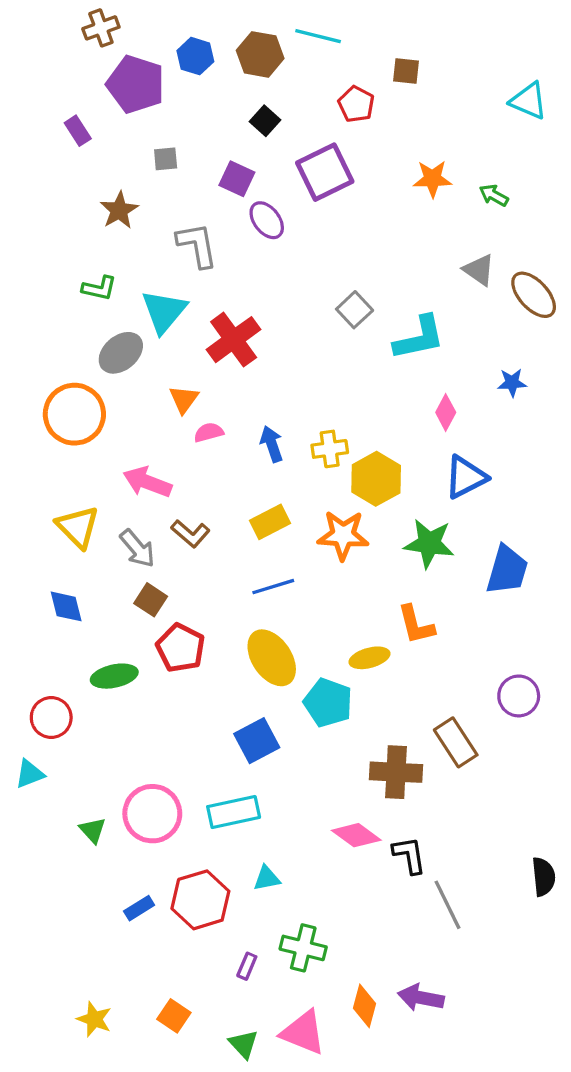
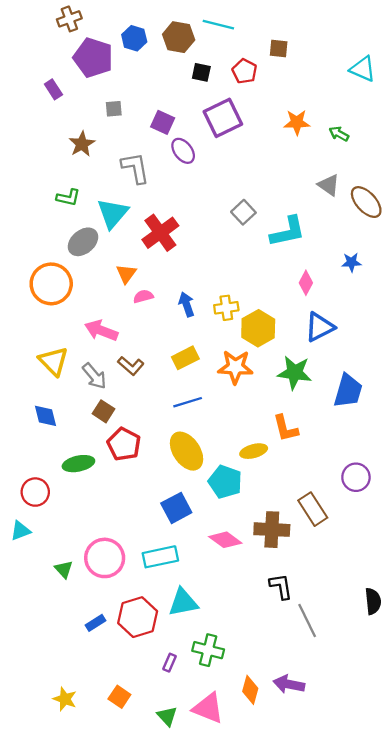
black square: (265, 121) -> (201, 72), moved, turned -30
pink diamond: (356, 835) -> (225, 540), moved
cyan triangle: (267, 878) -> (183, 602), size x1.6

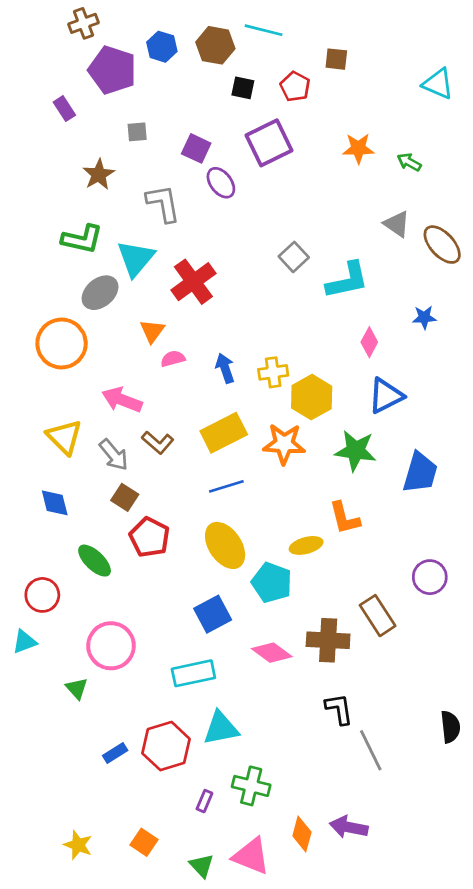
green L-shape: (68, 197) -> (82, 239), size x1.4
yellow rectangle: (185, 358) -> (224, 433), size x1.4
green ellipse: (78, 464) -> (95, 561), turned 56
pink circle: (105, 558) -> (111, 646), moved

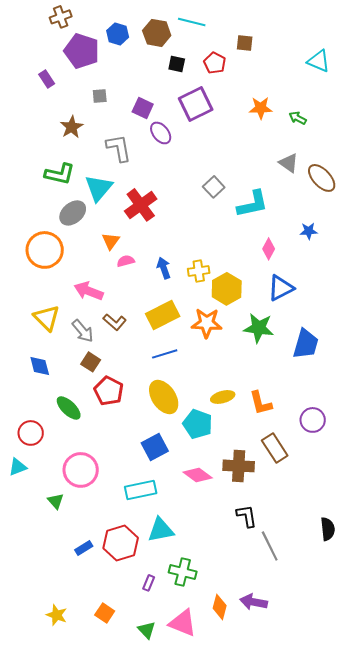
orange L-shape: (345, 518) -> (261, 403), moved

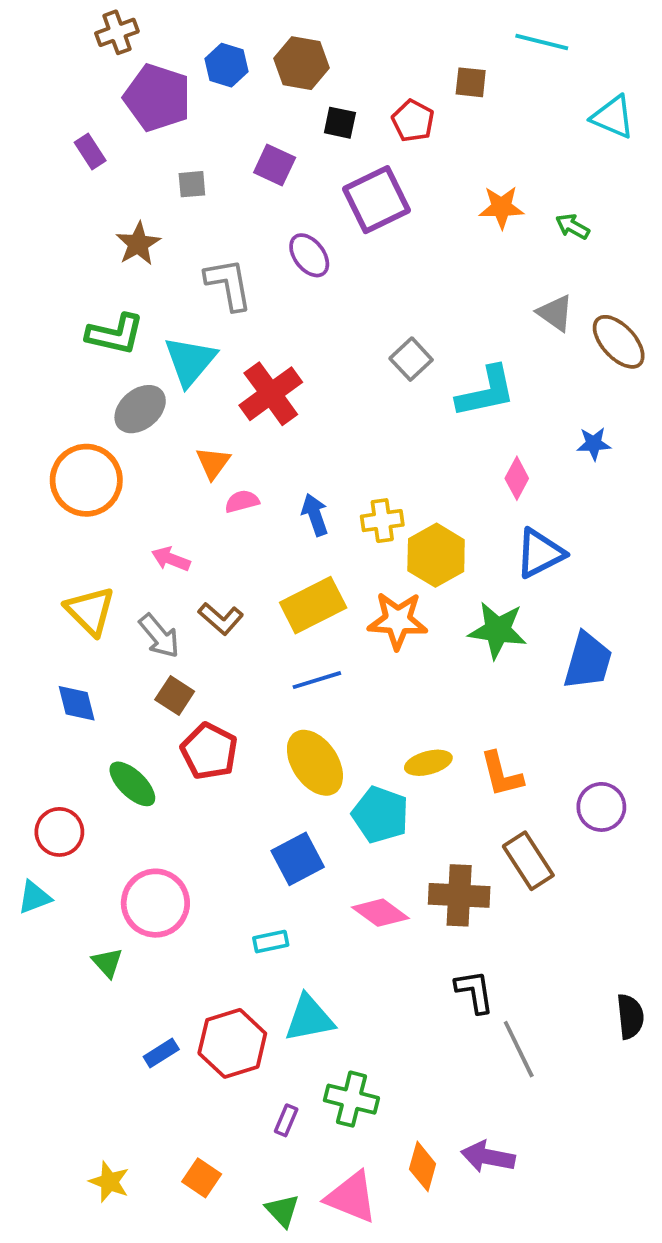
cyan line: (192, 22) -> (542, 42), moved
purple square: (143, 108) -> (275, 165), moved
pink arrow: (89, 291) -> (171, 559), size x0.7
cyan rectangle: (141, 490) -> (271, 942), size x0.6

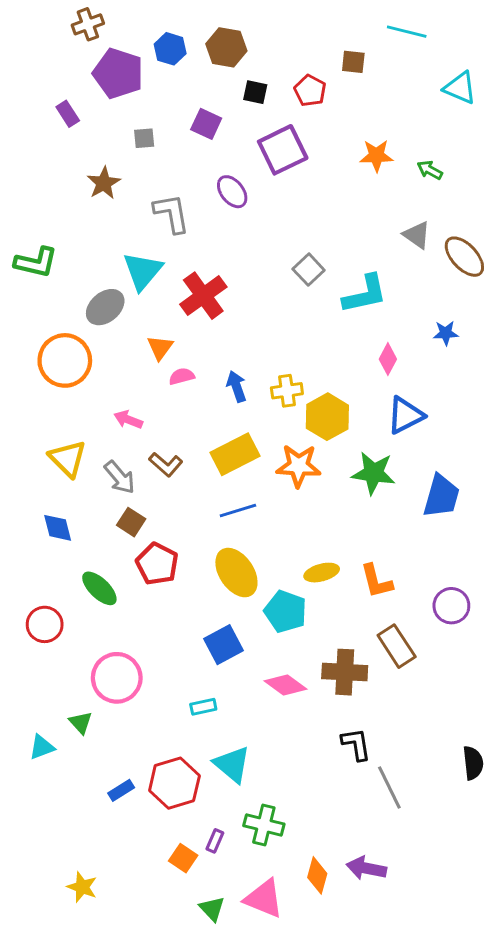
green L-shape: (115, 334) -> (36, 262), moved
cyan triangle: (34, 897) -> (42, 747), moved
cyan triangle: (309, 1018) -> (232, 764), turned 51
orange square: (202, 1178) -> (183, 858), moved

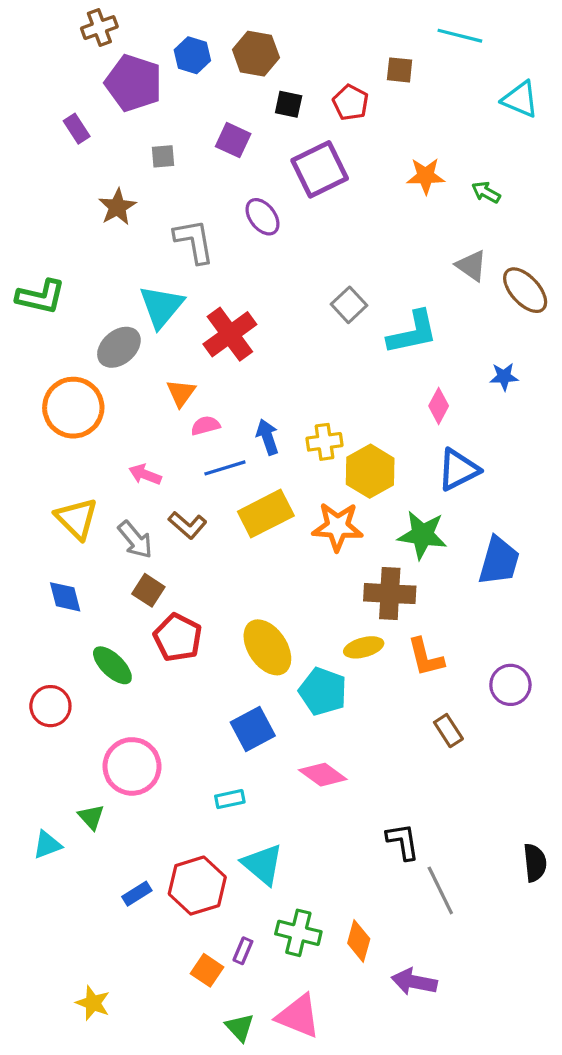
blue line: (238, 510) -> (225, 468), moved
brown rectangle: (397, 646) -> (448, 731), size x0.7
brown cross: (345, 672) -> (390, 594), moved
orange diamond: (317, 875) -> (359, 941), moved

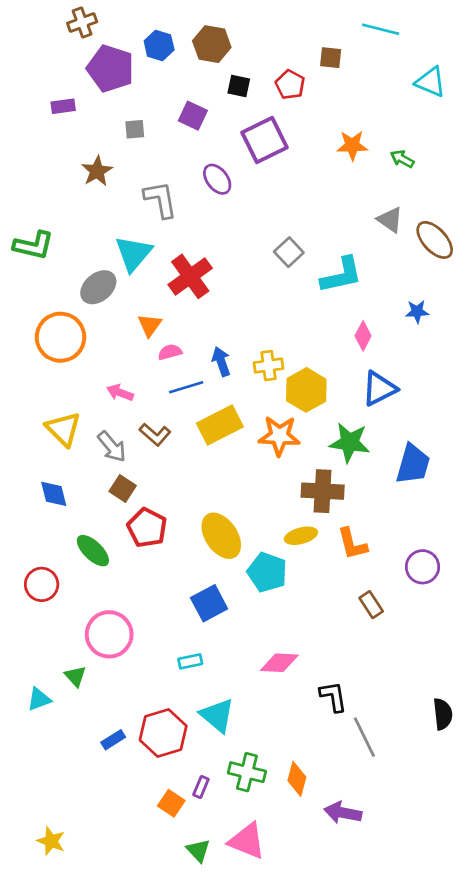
purple rectangle: (77, 129) -> (63, 106), turned -65
pink diamond: (323, 775) -> (279, 663), moved, turned -33
yellow star: (93, 1003) -> (51, 841), moved

